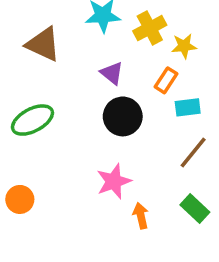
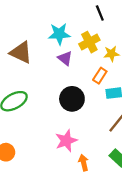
purple triangle: (112, 73) -> (65, 58), moved

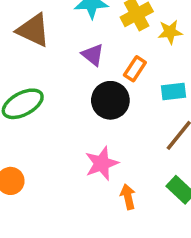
purple triangle: (65, 58) -> (93, 55), moved
orange rectangle: (100, 76) -> (135, 69), moved

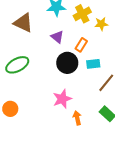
cyan rectangle: (173, 92) -> (93, 64), moved

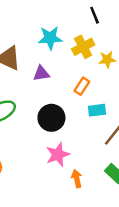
purple triangle: (57, 37) -> (41, 73), moved, turned -48
black circle: (67, 63) -> (51, 118), moved

